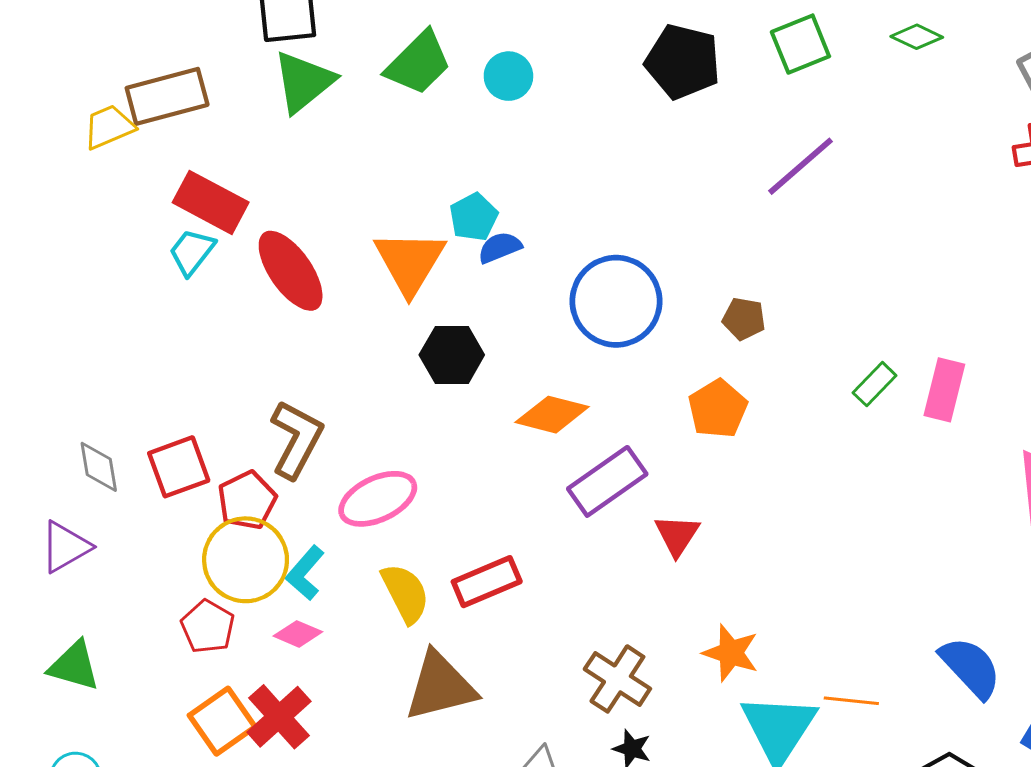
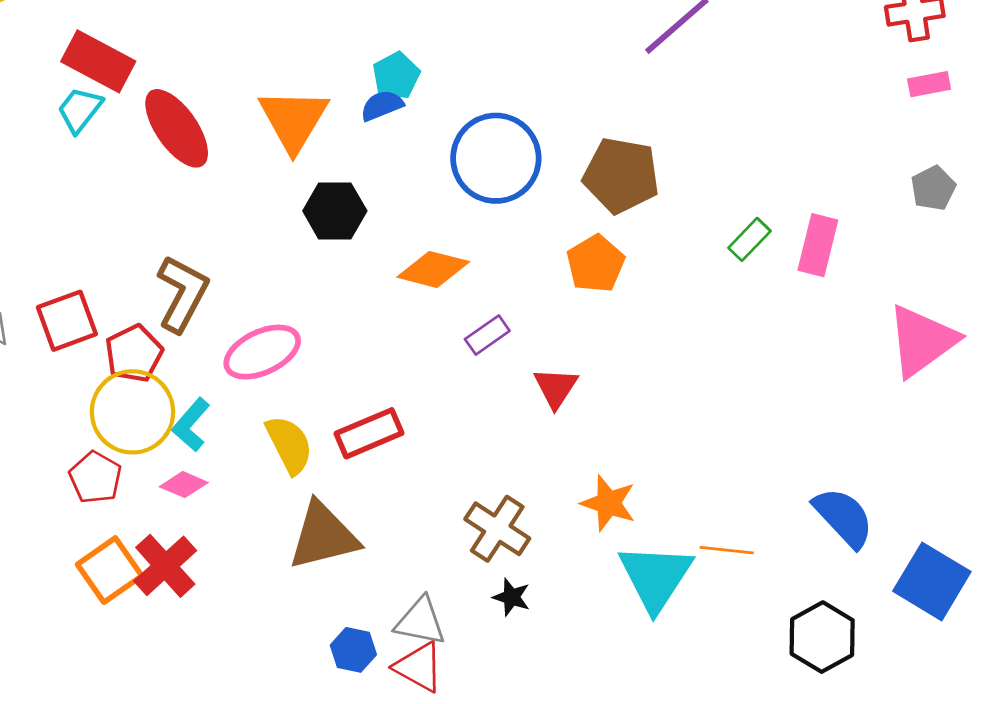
cyan pentagon: (474, 217) -> (396, 76), moved
brown pentagon: (744, 319) -> (621, 175), size x1.8
purple rectangle: (607, 481) -> (487, 335), size x0.6

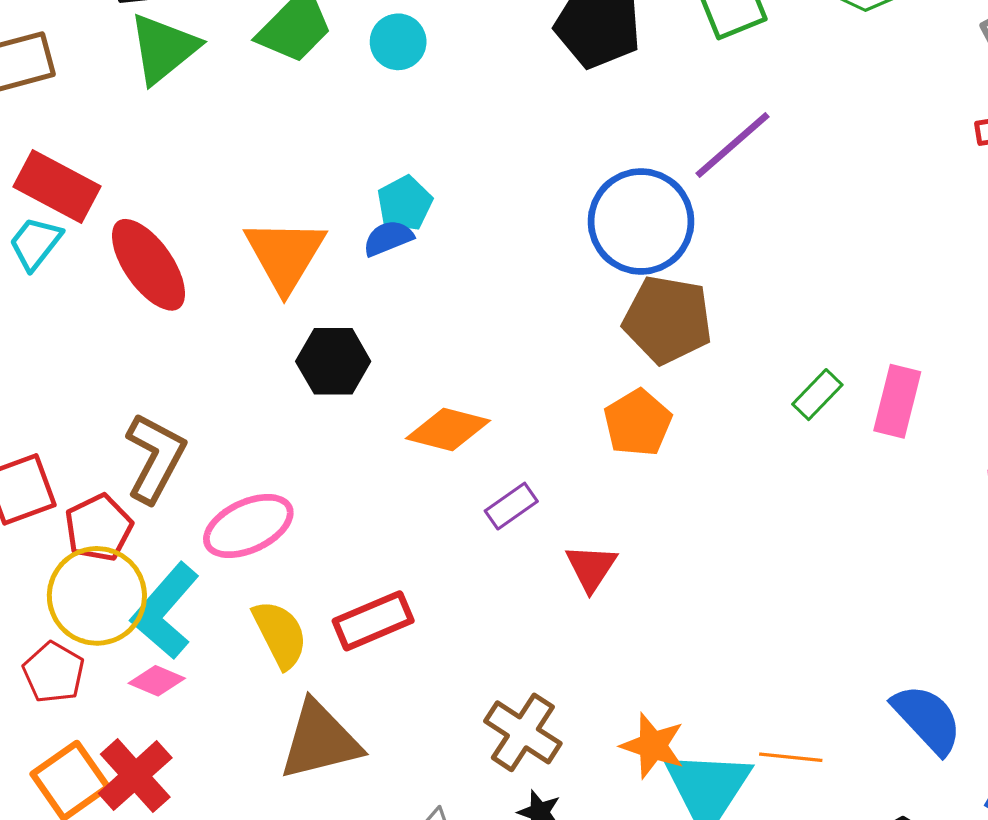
blue circle: (496, 158) -> (641, 222), moved
cyan L-shape: (191, 425) -> (165, 611), size x1.5
orange star: (608, 503) -> (653, 746), moved

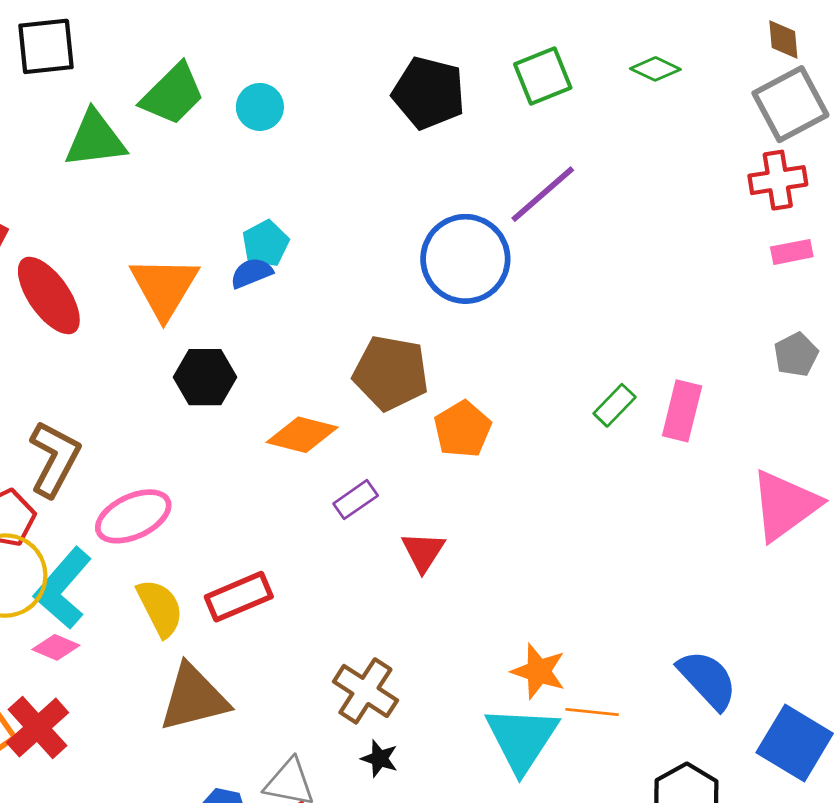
green triangle: (163, 48) -> (95, 139), moved, turned 32
brown pentagon: (668, 320) -> (391, 373), moved
orange star: (653, 746) -> (539, 671), moved

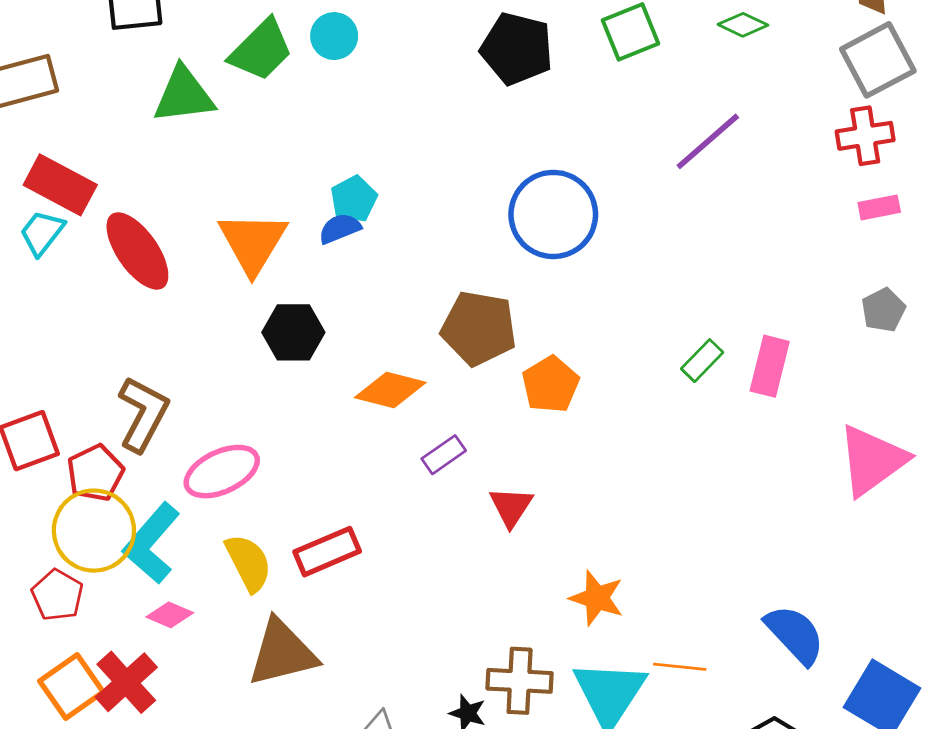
cyan circle: (260, 107) -> (334, 36), moved
purple line: (543, 194) -> (708, 141), moved
pink diamond: (56, 647) -> (170, 615), moved
orange star: (539, 671) -> (597, 598), moved
brown cross: (365, 691) -> (520, 681), moved, turned -30

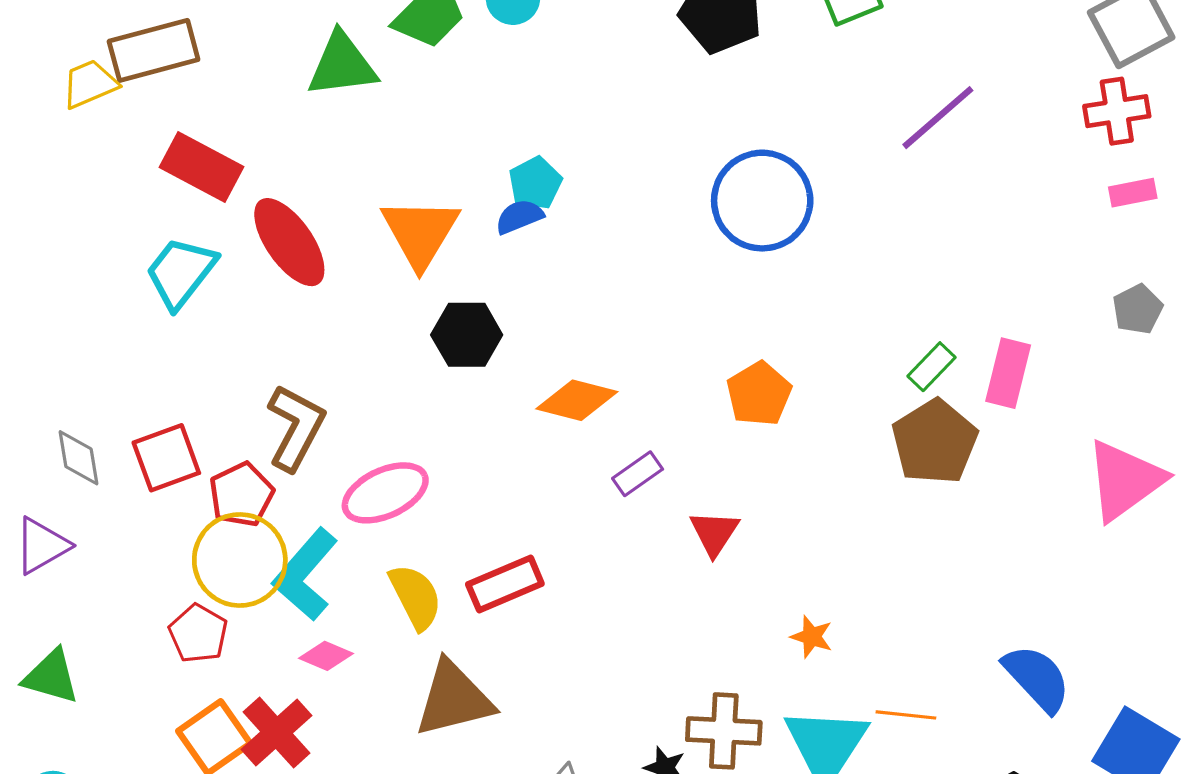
cyan trapezoid: (42, 233) -> (181, 272), moved, size x1.4
brown pentagon: (479, 328) -> (935, 442), moved, turned 30
orange star: (597, 598) -> (812, 637), size x0.7

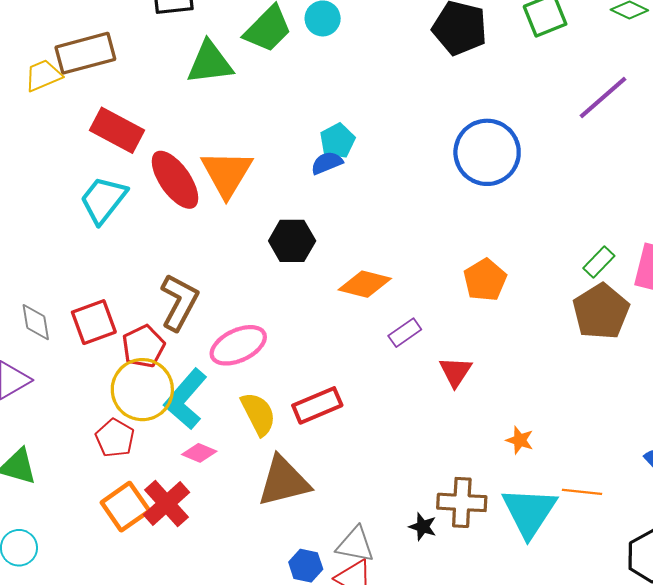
orange triangle: (420, 233) -> (227, 173), moved

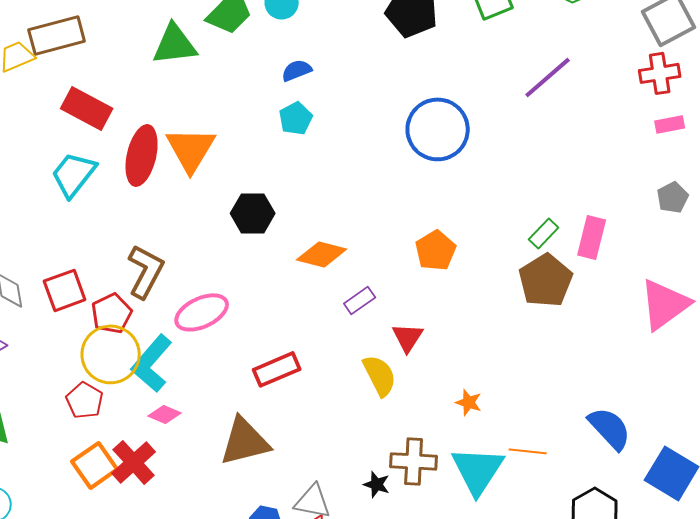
blue semicircle: (327, 163) -> (297, 70), moved
red ellipse: (175, 180) -> (142, 155), turned 48
yellow semicircle: (258, 414) -> (380, 375), moved

